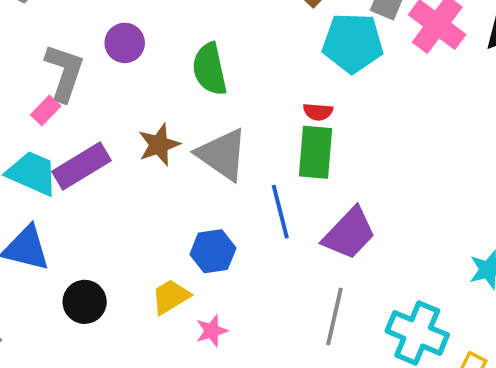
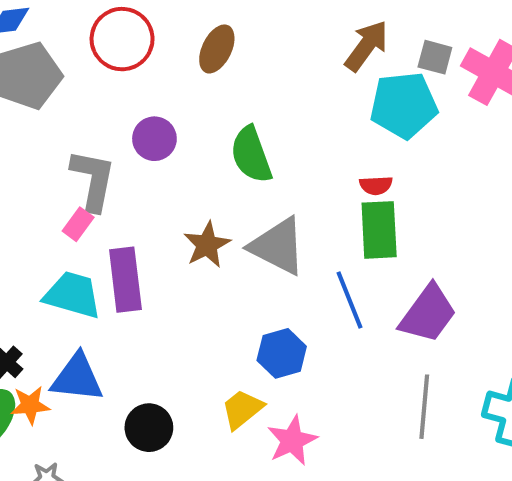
purple rectangle: (82, 166) -> (125, 280), turned -58
pink star: (212, 331) -> (292, 440), size x1.4

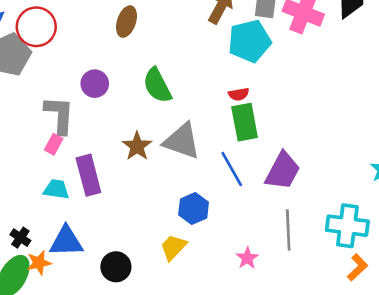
red circle: (122, 39) -> (36, 27), moved
cyan trapezoid: (73, 295) -> (56, 189), size x0.7
pink star: (292, 440) -> (247, 258), moved, size x0.7

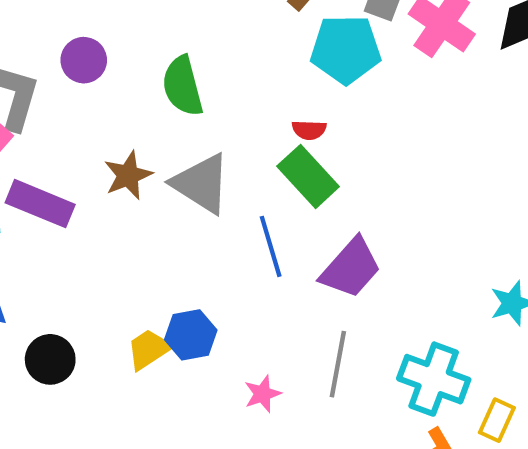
green rectangle: (245, 122) -> (308, 176), turned -45
purple rectangle: (88, 175) -> (40, 204), turned -66
blue hexagon: (194, 208) -> (191, 335), moved

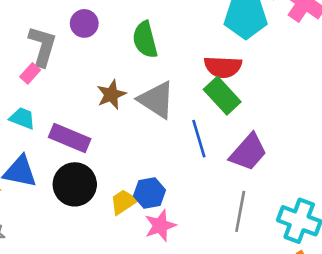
red semicircle: (309, 130) -> (223, 67), size x1.8
purple rectangle: (40, 204) -> (70, 138), moved
black circle: (50, 359) -> (75, 184), moved, size x1.4
pink star: (262, 394) -> (160, 226), moved, size x1.4

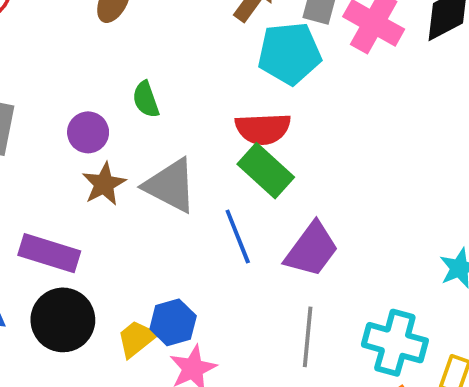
purple circle: (84, 23) -> (88, 132), moved
green semicircle: (145, 40) -> (146, 99), size x0.7

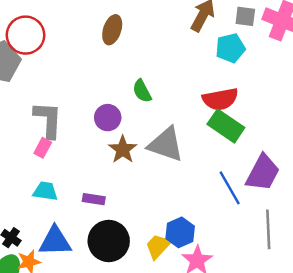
cyan pentagon: (289, 53) -> (230, 48), size x0.7
blue line: (238, 236) -> (230, 188), moved
purple rectangle: (49, 253) -> (94, 199), size x0.6

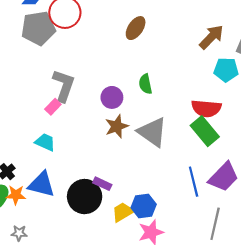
purple rectangle: (94, 199) -> (102, 184), moved

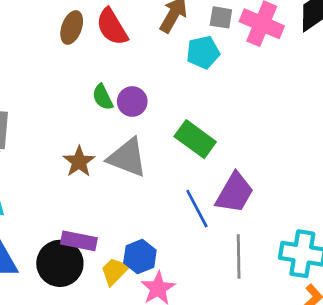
purple circle: (112, 97) -> (132, 102), moved
red semicircle: (206, 108) -> (112, 27), moved, turned 68
purple rectangle: (102, 184) -> (79, 241), size x1.4

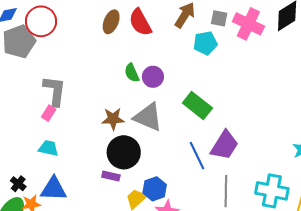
brown star: (79, 162) -> (113, 119), turned 30
purple rectangle: (79, 241) -> (111, 176), size x0.7
black circle: (60, 263) -> (124, 152), moved

